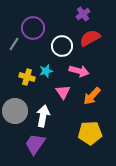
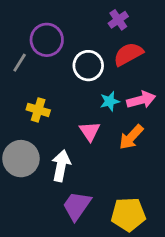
cyan star: (46, 71) -> (110, 101), moved
pink arrow: (79, 71) -> (141, 100), moved, turned -30
yellow pentagon: (90, 133) -> (128, 214), moved
purple trapezoid: (35, 144) -> (77, 206), moved

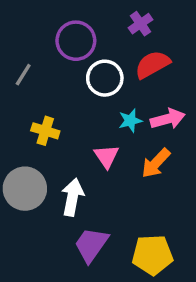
purple circle: (47, 40) -> (76, 41), moved

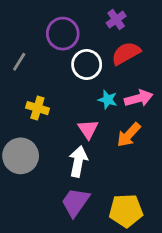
cyan star: (130, 121) -> (108, 100), turned 30
white arrow: (72, 197) -> (78, 161), moved

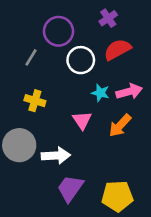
gray line: (19, 62) -> (31, 57), moved
white arrow: (78, 161) -> (56, 156), moved, turned 76

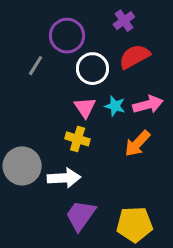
yellow cross: (35, 101) -> (78, 139), moved
pink triangle: (82, 120) -> (85, 108), moved

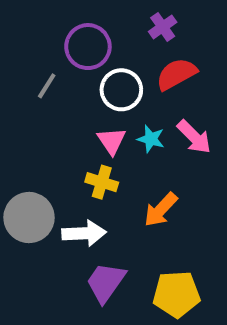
pink arrow: (148, 105) -> (194, 137), turned 60
orange arrow: (137, 143) -> (161, 210), moved

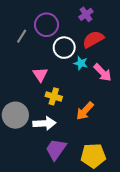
gray line: (47, 86) -> (22, 36), moved
cyan star: (151, 139) -> (81, 63), moved
pink triangle: (112, 141) -> (40, 75), moved

